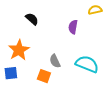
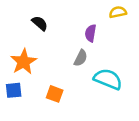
gray semicircle: (55, 61) -> (81, 58), moved, turned -128

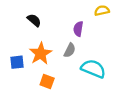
orange star: (24, 62) -> (41, 54), moved
blue square: (14, 90) -> (17, 62), moved

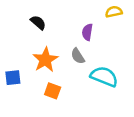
gray semicircle: (70, 50) -> (78, 56), turned 120
blue square: (17, 62) -> (13, 78), moved

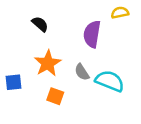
purple semicircle: (87, 32) -> (92, 34), size x1.5
gray semicircle: (78, 56) -> (82, 72), moved

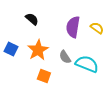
yellow semicircle: (120, 13) -> (97, 28), moved, turned 48
blue square: (13, 82) -> (11, 49), moved, turned 32

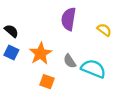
black semicircle: (32, 19) -> (11, 31), moved
purple semicircle: (73, 27) -> (69, 19), moved

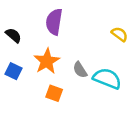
purple semicircle: (69, 19) -> (54, 22), moved
blue square: (11, 52) -> (13, 71), moved

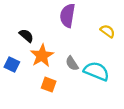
purple semicircle: (54, 22) -> (68, 16), moved
black semicircle: (13, 35) -> (26, 36), moved

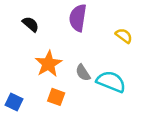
black semicircle: (26, 36) -> (31, 24), moved
blue square: (12, 65) -> (14, 102), moved

